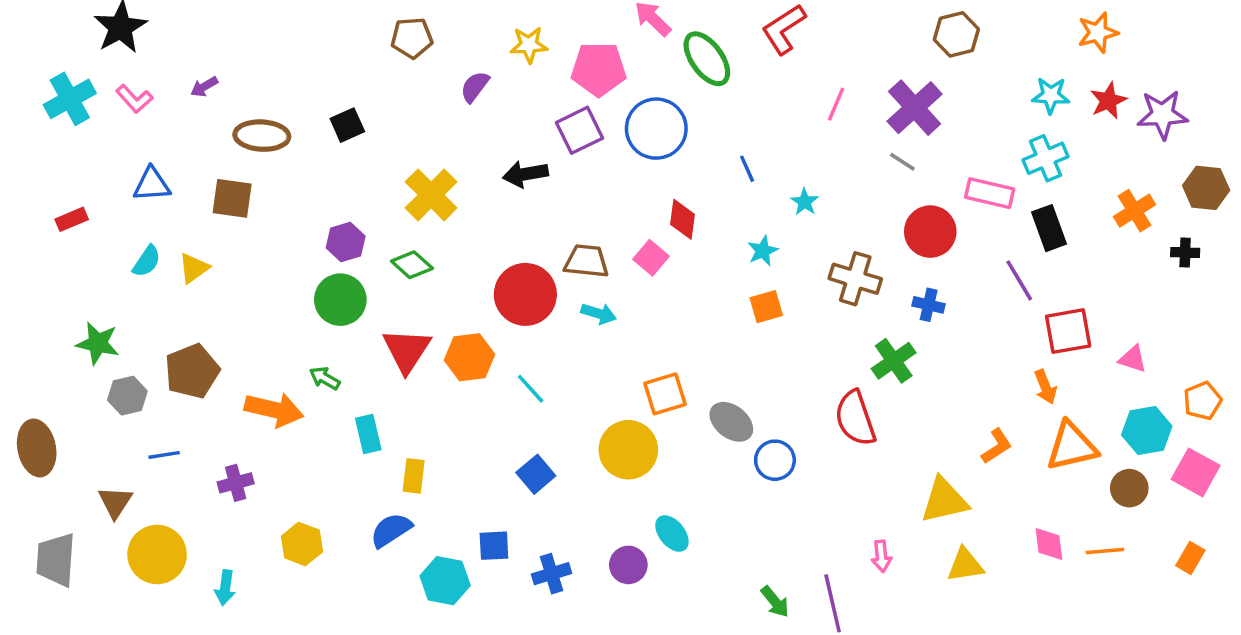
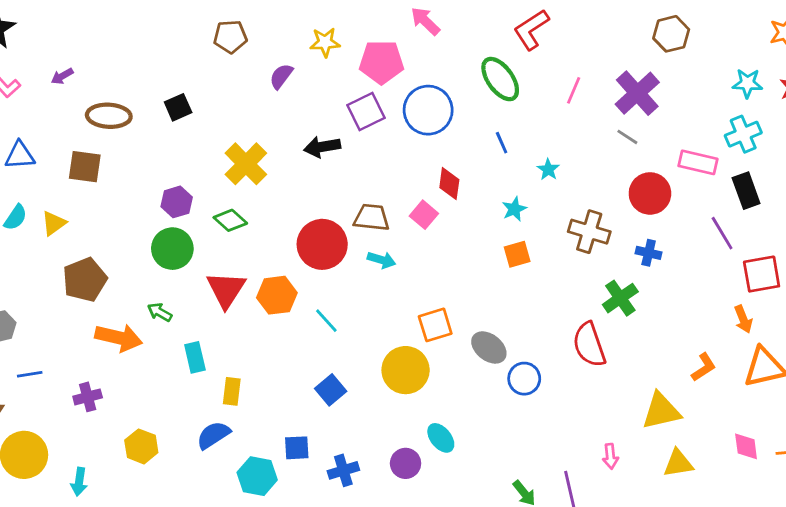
green ellipse: (707, 59) -> (500, 79), moved
brown pentagon: (192, 371) -> (85, 280), moved

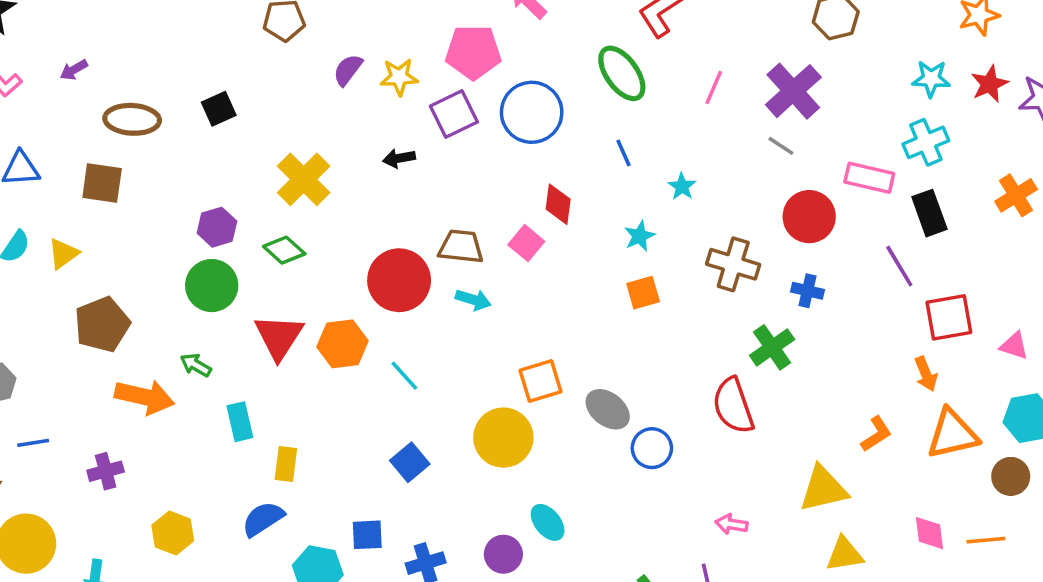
yellow star: (325, 42) -> (399, 77), moved
black arrow: (322, 147) -> (399, 158), size x0.7
pink arrow: (610, 456) -> (731, 524), moved, turned 105

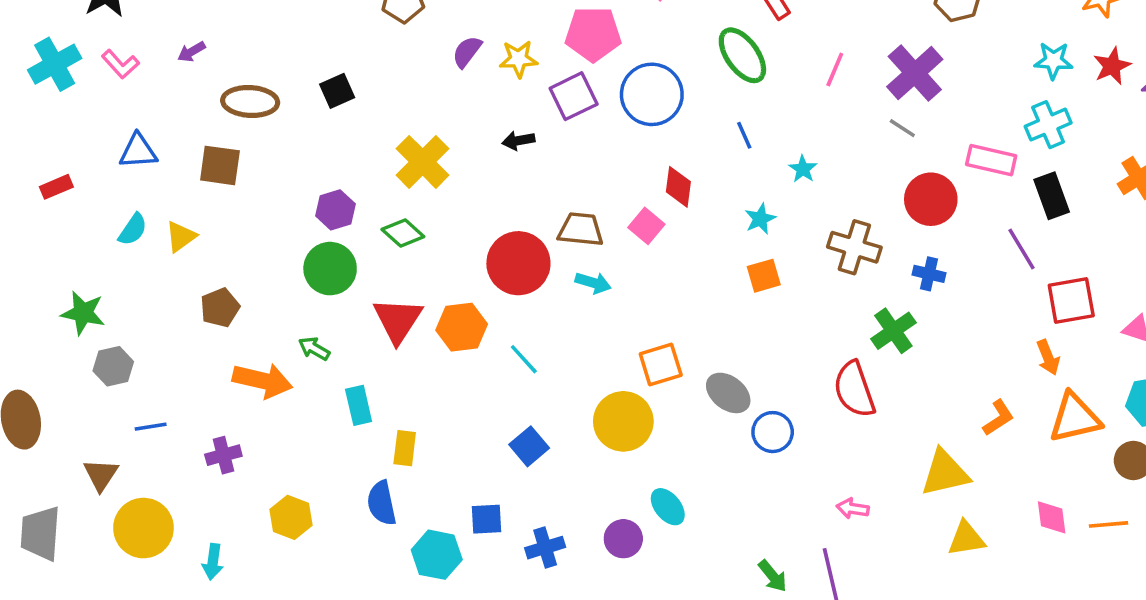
brown pentagon: (102, 324) -> (220, 308), size x0.7
blue semicircle: (263, 519) -> (382, 503), turned -69

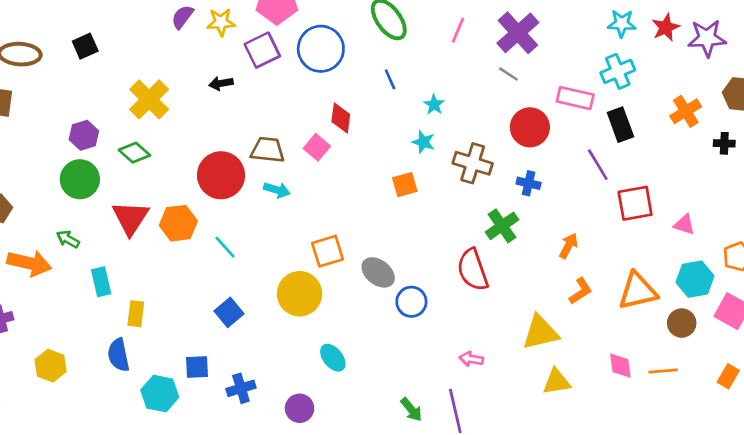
cyan star: (760, 219) -> (423, 142), moved, turned -30
orange arrow: (1048, 357) -> (569, 246), moved, turned -130
purple circle: (623, 539) -> (300, 408), moved

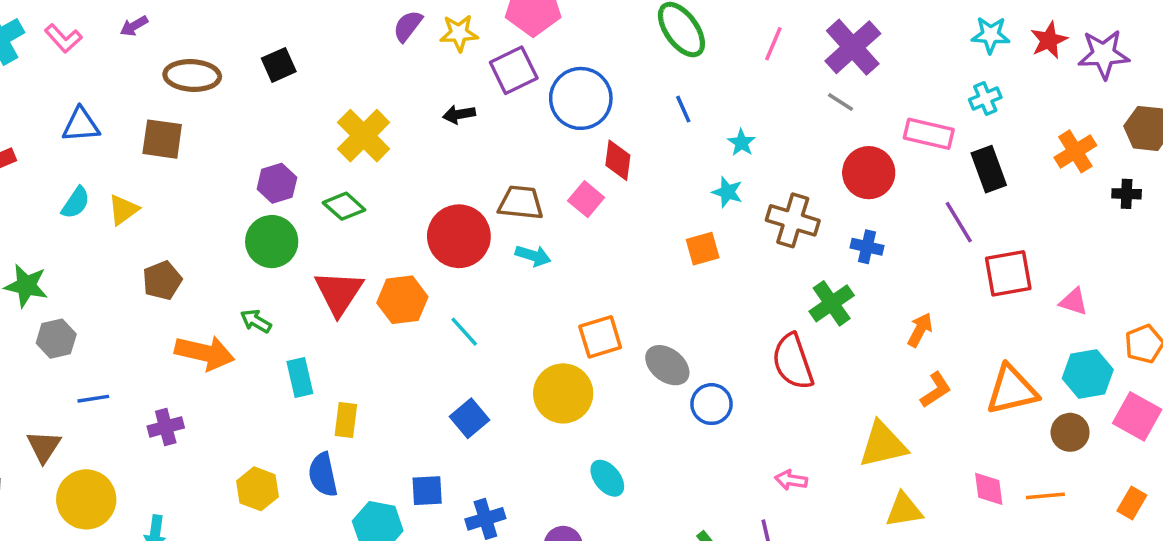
blue circle: (321, 49) -> (581, 98), moved
cyan cross: (618, 71) -> (985, 98), size x0.7
yellow hexagon: (51, 366) -> (258, 489), moved

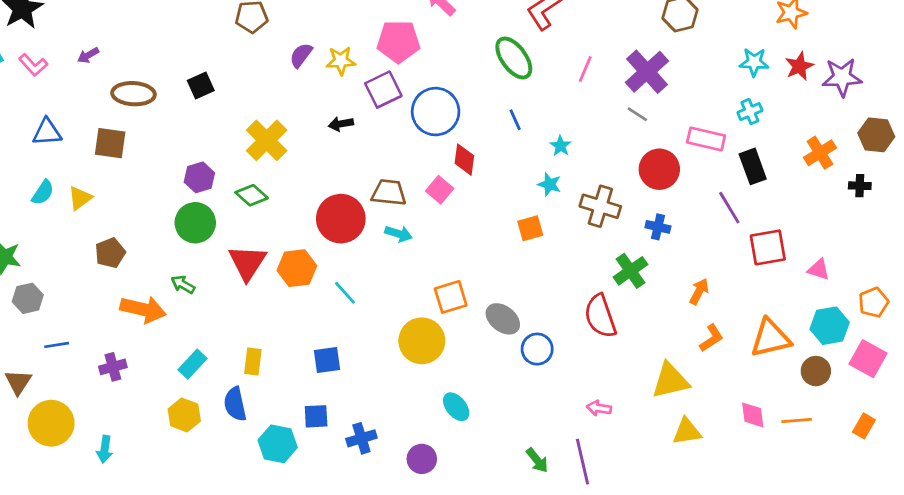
cyan rectangle: (300, 378) -> (193, 364), moved, turned 56
blue square: (470, 418) -> (327, 360), moved, turned 32

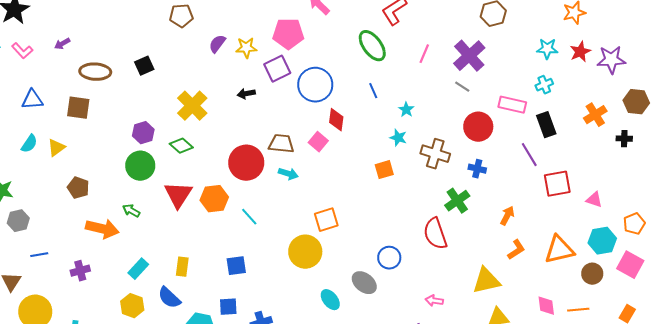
brown pentagon: (110, 253) -> (78, 188), turned -30
gray ellipse: (503, 319) -> (364, 283), moved
blue semicircle: (235, 404) -> (169, 298), turned -35

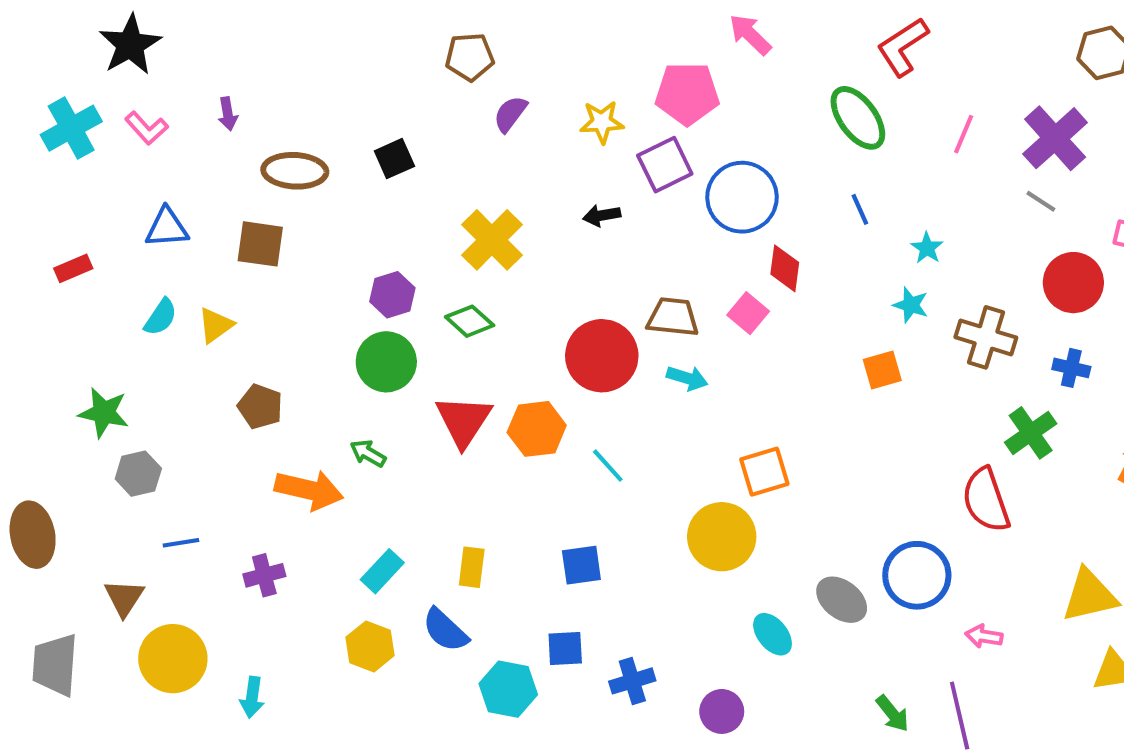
purple arrow: (62, 44) -> (228, 114), turned -70
purple semicircle: (217, 44) -> (510, 114), moved
blue circle: (389, 258) -> (917, 575), moved, size x1.4

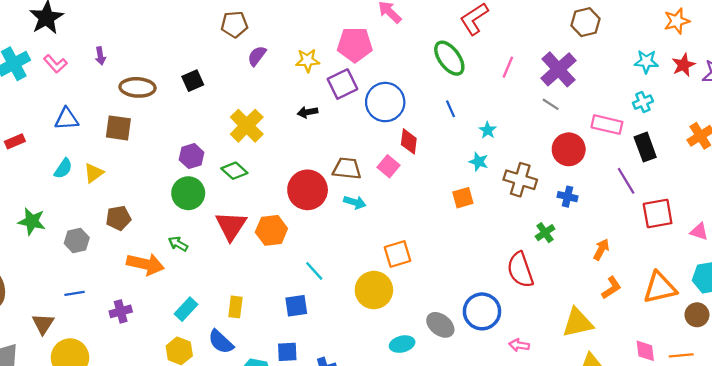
brown pentagon: (260, 407) -> (118, 218), turned -30
green cross: (1031, 433) -> (545, 233), size x0.7
cyan line: (608, 466) -> (314, 271), moved
gray hexagon: (138, 474) -> (77, 240), moved
cyan ellipse: (773, 634) -> (402, 344), turned -65

